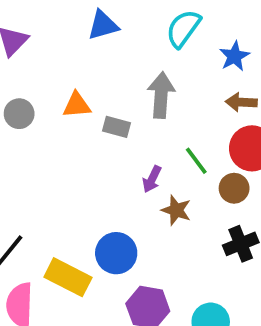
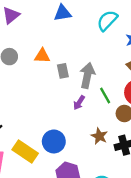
gray arrow: (161, 95) -> (87, 75), moved
gray rectangle: (116, 127) -> (63, 71), turned 56
brown star: (176, 210) -> (99, 136), moved

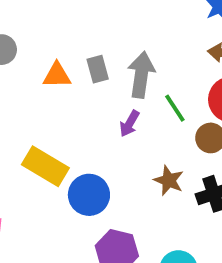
orange triangle: (42, 56) -> (57, 75), moved
yellow rectangle: (25, 152) -> (45, 166), moved

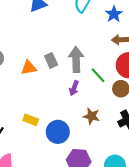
yellow rectangle: (45, 166) -> (31, 120), size x0.6
brown star: (169, 180) -> (91, 116), moved

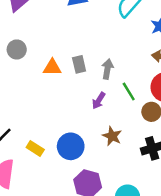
gray arrow: (76, 60) -> (107, 69), size x0.7
yellow rectangle: (31, 120) -> (35, 148), moved

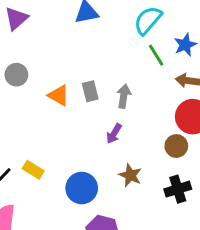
orange triangle: (52, 67) -> (59, 95), turned 30
green line: (129, 92) -> (156, 55), moved
yellow rectangle: (35, 148) -> (33, 170), moved

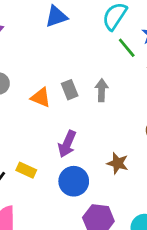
purple arrow: (114, 134) -> (67, 144), moved, size x1.4

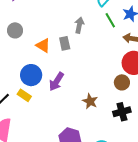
gray arrow: (102, 90) -> (79, 25), moved
blue circle: (74, 181) -> (31, 75), moved

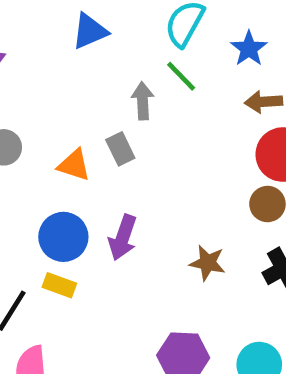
green line: (110, 20) -> (181, 76), moved

